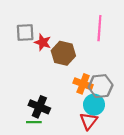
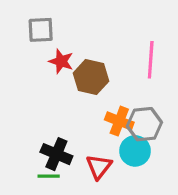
pink line: (99, 28) -> (151, 60), moved
gray square: (25, 33) -> (41, 30), moved
red triangle: (89, 121) -> (99, 167), moved

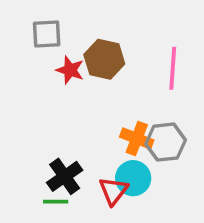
brown hexagon: (91, 77) -> (104, 59), moved
cyan circle: (135, 151) -> (133, 178), moved
black cross: (56, 154) -> (65, 176), turned 32

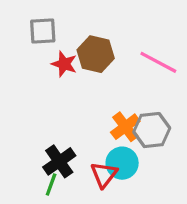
pink line: (173, 68) -> (158, 62), turned -66
orange cross: (137, 138) -> (125, 127), turned 32
green line: (56, 202) -> (51, 185), turned -70

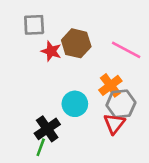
orange cross: (125, 127) -> (110, 85), moved
cyan circle: (122, 163) -> (75, 104), moved
red triangle: (104, 175) -> (114, 124), moved

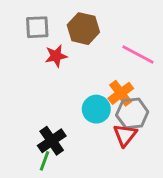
brown hexagon: (76, 43) -> (83, 29), moved
red star: (51, 51) -> (56, 56), turned -30
cyan circle: (75, 104) -> (96, 109), moved

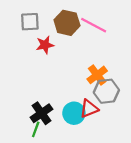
pink line: (138, 54) -> (94, 25), moved
cyan circle: (96, 109) -> (74, 113), moved
red triangle: (125, 135) -> (89, 109), moved, turned 30

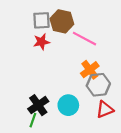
gray square: (30, 22) -> (41, 20), moved
pink line: (94, 25) -> (84, 39), moved
red triangle: (89, 109) -> (105, 109), moved

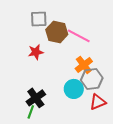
brown hexagon: (62, 21) -> (57, 32), moved
red star: (41, 42) -> (36, 52), moved
cyan circle: (68, 105) -> (74, 89), moved

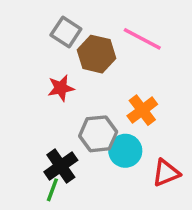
gray square: (39, 19) -> (66, 32), turned 36
pink line: (79, 36) -> (142, 39), moved
gray hexagon: (92, 79) -> (98, 134), moved

